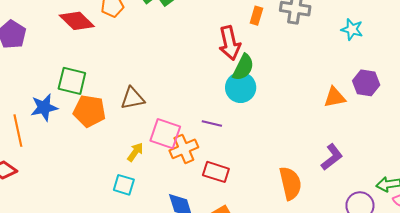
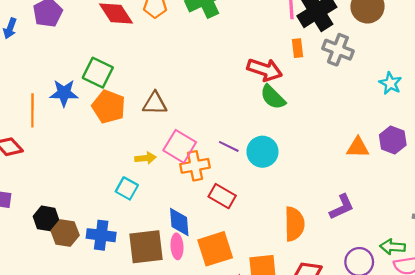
orange rectangle: (256, 16) -> (298, 48), turned -36
red arrow: (230, 43) -> (265, 70), turned -72
green semicircle: (243, 67) -> (273, 97), turned 96
cyan circle: (241, 87) -> (262, 152), moved
yellow arrow: (135, 152) -> (146, 158), turned 36

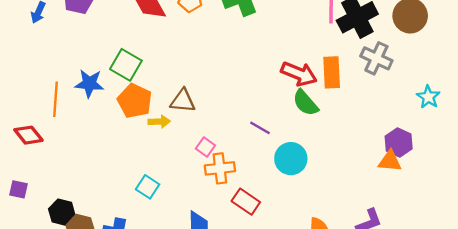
orange rectangle: (298, 48) -> (332, 72), moved, size x1.6
purple hexagon: (393, 140) -> (399, 142), moved
pink square: (180, 146) -> (205, 147), size x0.6
purple line: (229, 146) -> (260, 128), moved
yellow arrow: (146, 158) -> (159, 122), moved

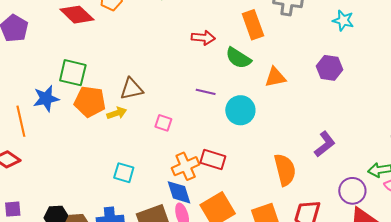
red arrow: (299, 74) -> (203, 38), moved, size x0.7
orange triangle: (390, 161) -> (275, 77), moved
orange cross: (220, 168) -> (186, 166), moved

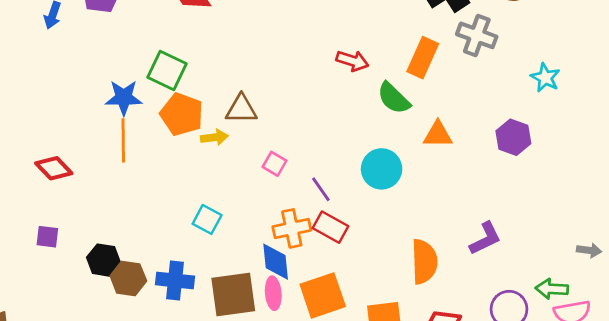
orange rectangle: (253, 25) -> (423, 58), turned 32
purple line: (206, 92) -> (321, 189), moved, turned 30
orange line: (21, 121) -> (123, 140), moved

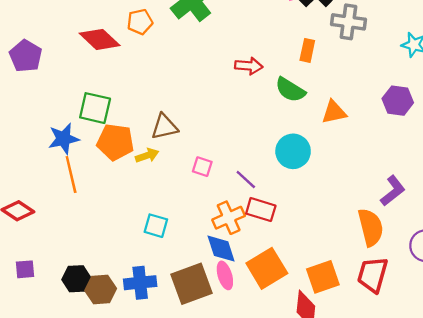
orange rectangle: (423, 58) -> (307, 50), size x0.7
orange semicircle: (424, 262) -> (371, 227), moved

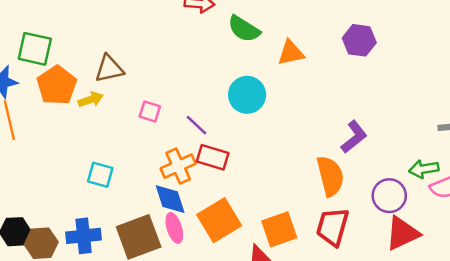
orange pentagon: (115, 142) -> (57, 85), turned 30

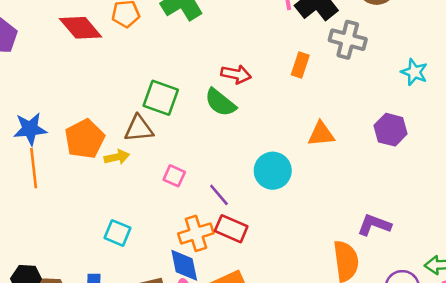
green semicircle: (244, 29) -> (220, 102), moved
green square: (35, 49) -> (161, 98), moved
purple L-shape: (354, 137) -> (374, 225), turned -128

